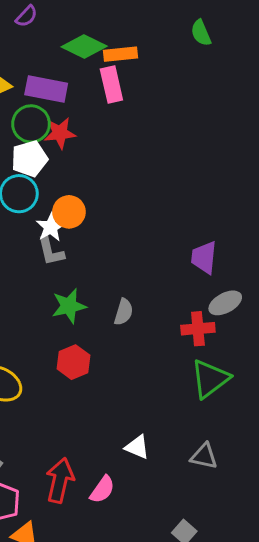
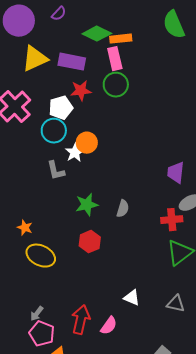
green semicircle: (201, 33) -> (174, 25), size x1.6
green circle: (31, 124) -> (116, 85), moved
gray L-shape: (51, 251) -> (56, 171), moved

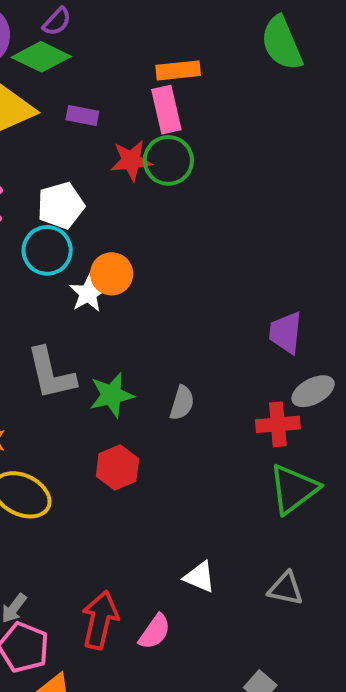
green diamond: (97, 34) -> (41, 57), moved
purple rectangle: (72, 62) -> (82, 115), size x0.6
red star: (81, 91) -> (131, 160), moved
gray L-shape: (56, 171) -> (51, 374), moved, size x1.4

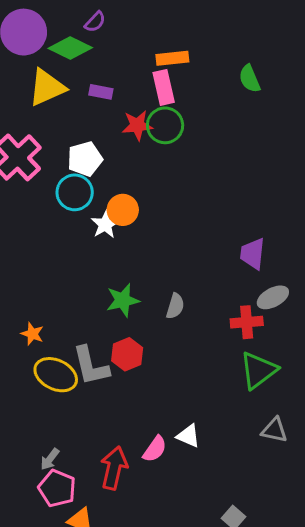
purple semicircle: (57, 22) -> (95, 22), moved
green semicircle: (282, 43) -> (250, 79), moved, size x0.7
gray L-shape: (51, 374) -> (91, 366), moved
gray triangle: (286, 589) -> (274, 430), moved
pink semicircle: (155, 632) -> (155, 449), moved

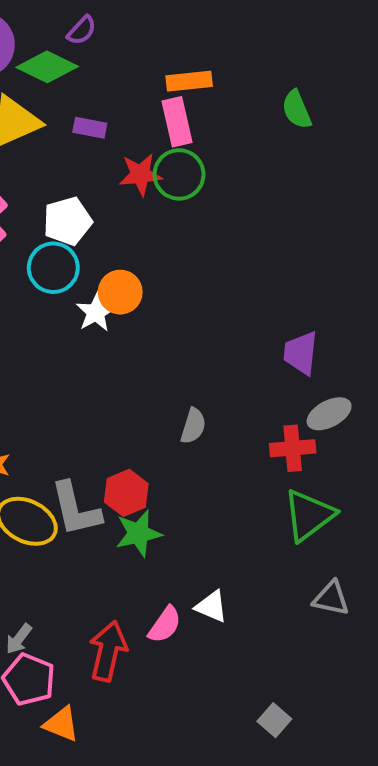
green star: (123, 300) -> (138, 533), moved

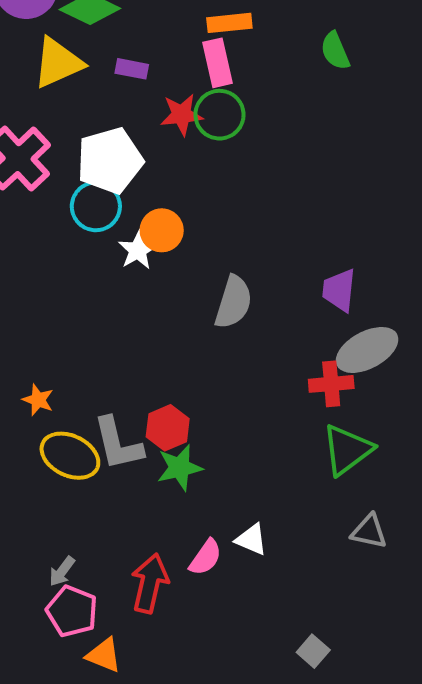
white pentagon: (67, 221) -> (110, 161), size x1.4
gray ellipse: (329, 414) -> (367, 350), size x1.4
gray semicircle: (193, 426) -> (233, 302), moved, size x1.5

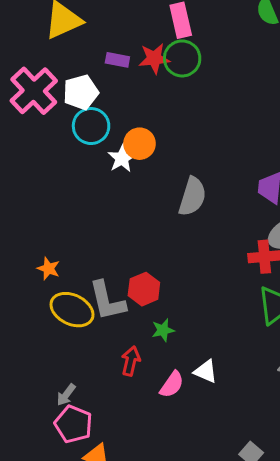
purple rectangle: (132, 69) -> (117, 60), moved
white pentagon: (110, 161) -> (81, 92), moved, size x0.7
green star: (180, 468) -> (163, 330), moved, size x0.7
red arrow: (150, 583) -> (131, 361), moved, size x0.7

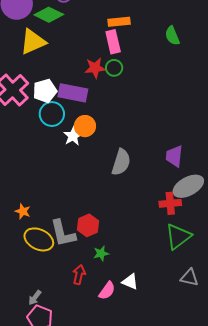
green circle: (182, 58) -> (114, 68), size x0.7
purple rectangle: (117, 60) -> (73, 93), moved, size x1.8

